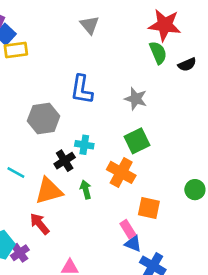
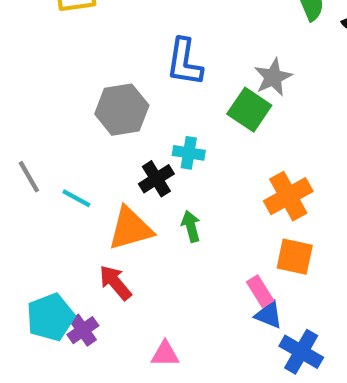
gray star: (136, 99) -> (273, 77), turned 30
green square: (137, 141) -> (249, 110), moved, turned -30
orange cross: (121, 172) -> (288, 196), moved, turned 32

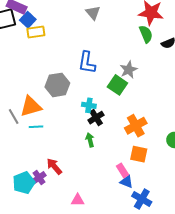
black cross: (156, 179) -> (96, 118), moved
cyan line: (76, 198) -> (36, 127), turned -32
orange triangle: (130, 229) -> (31, 106), moved
purple cross: (83, 330) -> (39, 178), moved

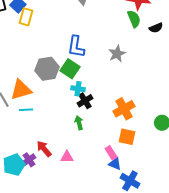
yellow rectangle: (36, 32) -> (26, 17), turned -66
green square: (117, 85) -> (70, 69), moved
pink triangle: (78, 200) -> (67, 157), moved

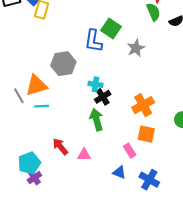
green square: (70, 69) -> (111, 28), moved
green arrow: (79, 123) -> (96, 120), size x1.5
purple cross: (29, 160) -> (34, 178), moved
blue triangle: (115, 164) -> (119, 172), moved

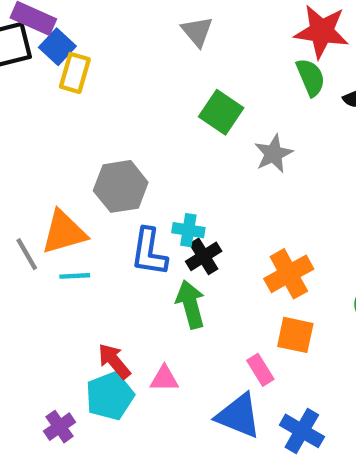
blue L-shape: (93, 41) -> (149, 252), moved
cyan pentagon: (29, 163) -> (110, 396), moved
blue triangle: (119, 172) -> (239, 416), size x1.6

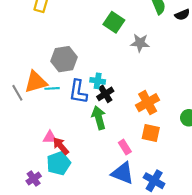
gray star: (274, 154) -> (140, 43), turned 30
cyan line: (75, 276) -> (52, 88), moved
pink rectangle: (260, 370) -> (125, 147), moved
pink triangle: (164, 379) -> (50, 137), moved

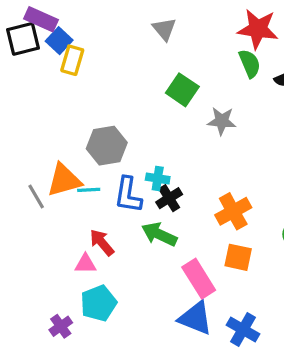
green arrow: (99, 118) -> (159, 234), turned -50
red arrow: (61, 146) -> (102, 243), moved
pink rectangle: (125, 147) -> (199, 279), size x1.6

